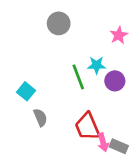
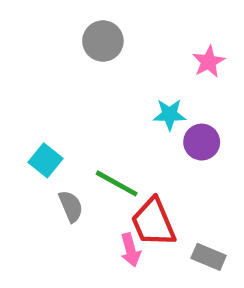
green line: (78, 77) -> (117, 183), moved, turned -40
pink arrow: (103, 142) -> (130, 250), moved

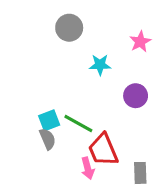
cyan star: (170, 114) -> (100, 65), moved
cyan square: (46, 160) -> (49, 120), moved, turned 30
gray rectangle: (209, 257) -> (140, 173), turned 65

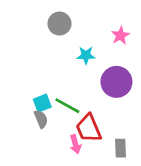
purple circle: (136, 96) -> (116, 82), size x1.5

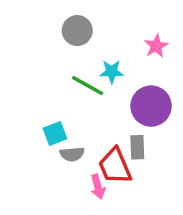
green line: (67, 106) -> (88, 85), moved
gray semicircle: (41, 119) -> (72, 154), moved, turned 108
gray rectangle: (120, 148) -> (137, 147), moved

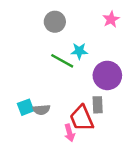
pink star: (156, 46) -> (111, 19), moved
cyan square: (55, 134) -> (26, 107), moved
gray semicircle: (72, 154) -> (41, 110), moved

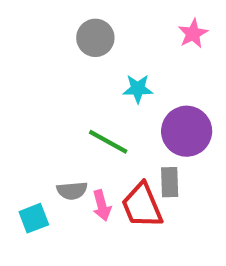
green line: (62, 61) -> (108, 142), moved
cyan square: (26, 107) -> (34, 218), moved
pink arrow: (70, 133) -> (102, 205), moved

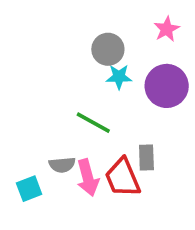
gray circle: (95, 38) -> (108, 49), moved
purple circle: (187, 131) -> (167, 86), moved
pink arrow: (102, 205) -> (88, 178), size x1.4

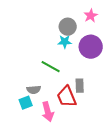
gray circle: (108, 49) -> (68, 27), moved
pink arrow: (88, 178) -> (48, 112), moved
cyan square: (29, 189) -> (26, 103), moved

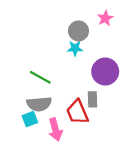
purple circle: (91, 47) -> (105, 72), moved
green line: (51, 67) -> (40, 77), moved
gray semicircle: (34, 90) -> (39, 104), size x1.5

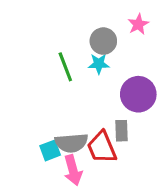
green line: (40, 77) -> (65, 67), moved, turned 40
gray semicircle: (39, 104) -> (71, 143), moved
cyan square: (30, 119) -> (50, 150), moved

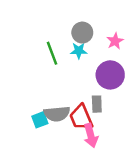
pink star: (138, 24) -> (115, 41), moved
pink arrow: (73, 170) -> (91, 136), moved

